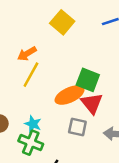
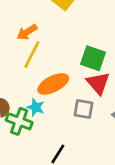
orange ellipse: (70, 95) -> (53, 84), moved
green cross: (31, 143) -> (19, 121), moved

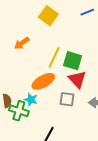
yellow line: (32, 54) -> (54, 57), moved

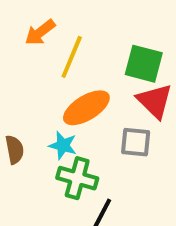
yellow line: (54, 57) -> (72, 57), moved
green cross: (19, 111) -> (77, 178), moved

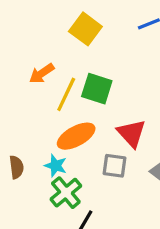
green square: (144, 64) -> (97, 89), moved
green cross: (77, 178) -> (66, 193), turned 32

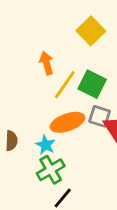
orange arrow: (42, 73) -> (47, 63), turned 100
gray square: (115, 166) -> (100, 116), moved

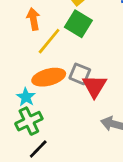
green square: (92, 84) -> (78, 24), moved

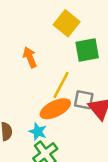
green square: (78, 24) -> (87, 50), moved, turned -30
yellow line: (49, 41) -> (61, 85), moved

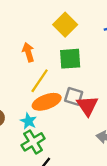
green square: (87, 50) -> (70, 59), moved
yellow line: (61, 85) -> (40, 81), moved

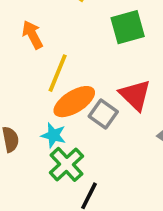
green square: (70, 59) -> (128, 27), moved
gray square: (74, 96) -> (103, 114), moved, turned 30

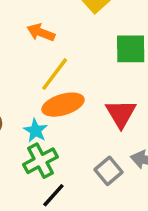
orange arrow: (32, 35) -> (41, 33), turned -56
gray square: (103, 114) -> (108, 171), moved

